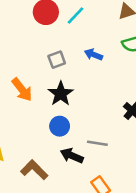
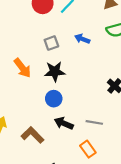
black star: (61, 94) -> (55, 72), turned 30
gray line: (97, 143) -> (94, 122), moved

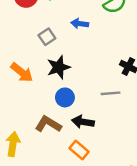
gray line: (94, 122) -> (110, 93), moved
brown L-shape: (32, 135) -> (48, 124), moved
orange rectangle: (88, 149) -> (79, 150), moved

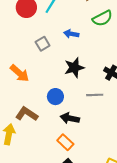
black star: (58, 67) -> (74, 68), moved
brown L-shape: (48, 124) -> (27, 114), moved

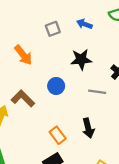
black arrow: (70, 118) -> (88, 128), moved, turned -126

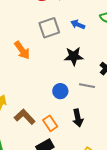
gray square: (53, 29) -> (49, 28), size x1.5
blue circle: (56, 86) -> (60, 91), moved
brown L-shape: (23, 99) -> (25, 117), moved

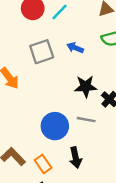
black star: (74, 56) -> (86, 86), moved
blue circle: (60, 91) -> (55, 126), size x1.5

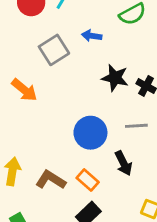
black star: (86, 86) -> (115, 78), turned 30
gray line: (86, 120) -> (136, 126), moved

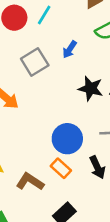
blue arrow: (92, 36) -> (70, 49), turned -66
orange rectangle: (88, 180) -> (61, 168), moved

